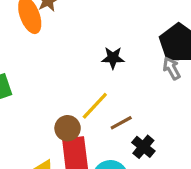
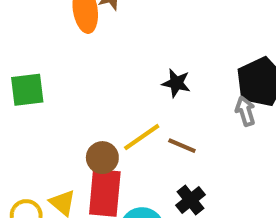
brown line: (121, 123) -> (182, 146), moved, turned 40

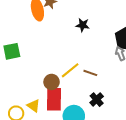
black star: (176, 83) -> (83, 25), moved

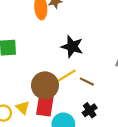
black star: (83, 25) -> (72, 47), moved, size x1.5
brown circle: (52, 82) -> (45, 85), size x1.6

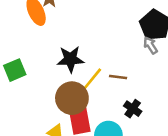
black star: (72, 47) -> (70, 59), moved

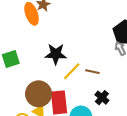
brown circle: (72, 98) -> (39, 94), moved

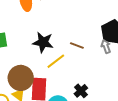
brown line: (92, 72) -> (77, 45), moved

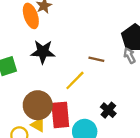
black star: (43, 42) -> (43, 52), moved

